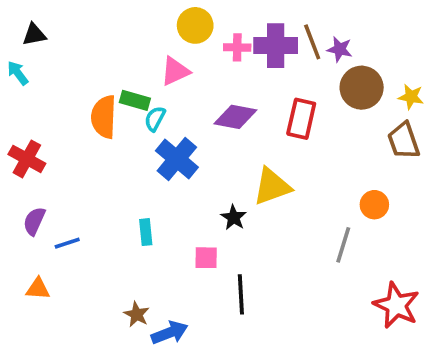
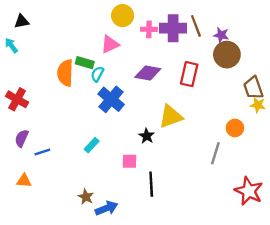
purple star: (340, 49) -> (221, 35), moved
yellow star: (411, 97) -> (258, 105), moved
cyan rectangle: (146, 232) -> (92, 145), turned 49

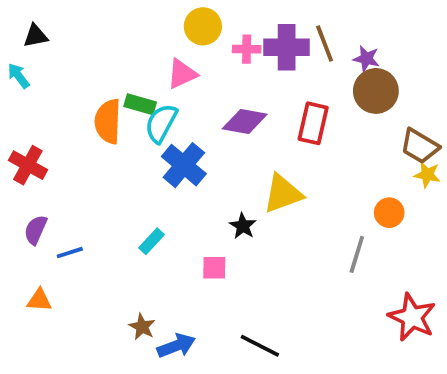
cyan semicircle: (97, 74) -> (161, 123), size x1.5
brown trapezoid: (253, 88) -> (420, 146), turned -40
black line: (151, 184) -> (260, 346), moved, turned -60

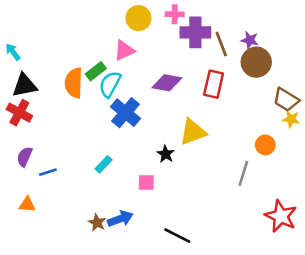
black triangle: (36, 36) -> (25, 85), moved, size x1.5
brown line: (325, 43) -> (221, 44), moved
pink cross: (247, 49) -> (175, 14), moved
green rectangle: (140, 104) -> (96, 71), turned -54
blue arrow: (176, 346) -> (120, 219), moved

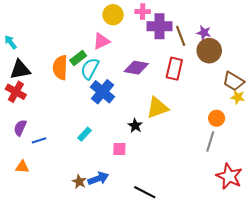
gray line: (243, 173) -> (210, 141), moved

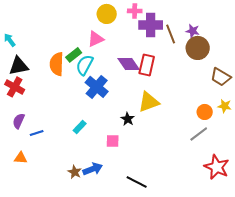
purple diamond: (136, 68) -> (129, 64), turned 45
red rectangle: (174, 69) -> (147, 65), moved
yellow star: (238, 97) -> (225, 106), moved
gray line: (210, 141) -> (199, 134), turned 36

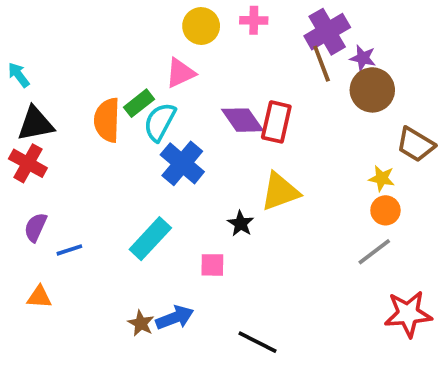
purple cross: (151, 25) -> (327, 32), moved, turned -30
yellow star: (225, 106) -> (382, 178), moved
cyan rectangle: (80, 127) -> (150, 239), size x1.6
red star: (217, 167) -> (408, 314), turned -30

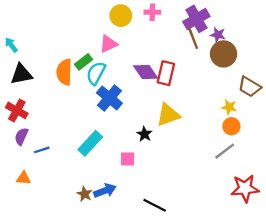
red cross: (28, 163) -> (17, 110), moved

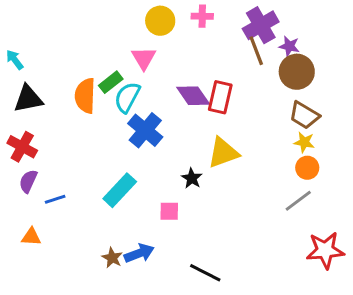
pink triangle: (108, 44) -> (144, 58), turned -36
brown trapezoid: (249, 87) -> (304, 115), moved

